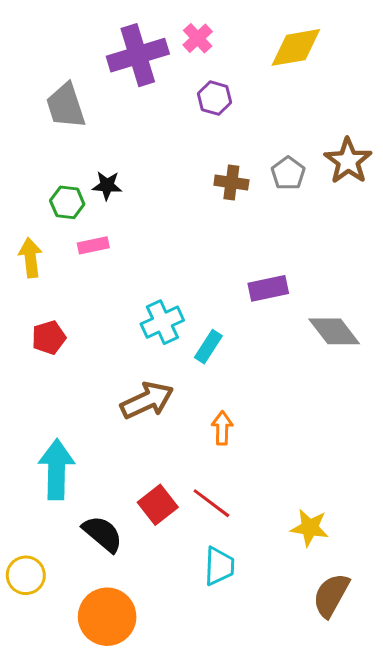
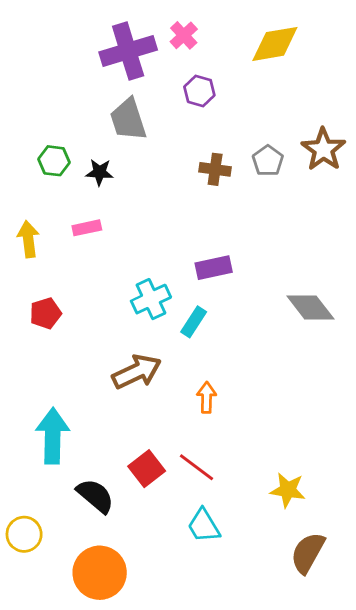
gray trapezoid: (66, 106) -> (128, 119), moved
green hexagon: (67, 202) -> (54, 161), moved
purple rectangle: (268, 288) -> (214, 268), moved
cyan trapezoid: (219, 566) -> (204, 526), turned 147

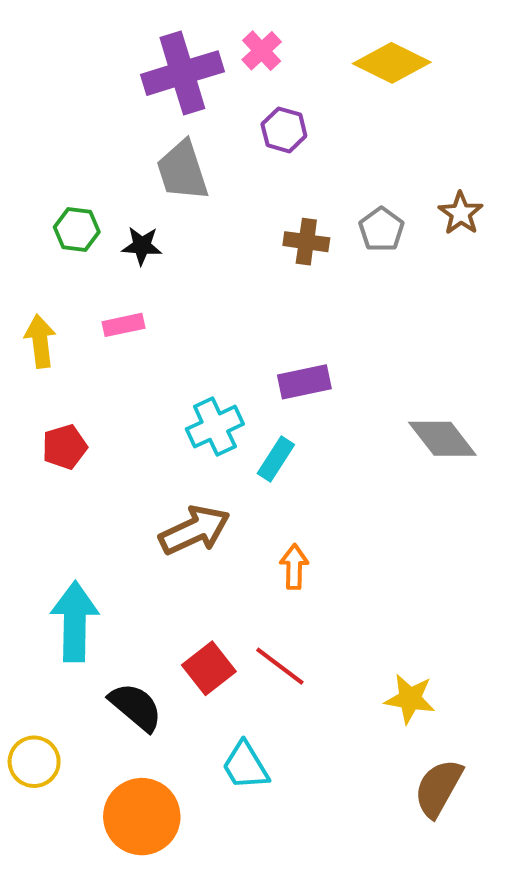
yellow diamond: (275, 44) -> (392, 63), turned 36
brown star: (323, 149) -> (461, 213), size x0.7
cyan trapezoid: (204, 526) -> (245, 766), moved

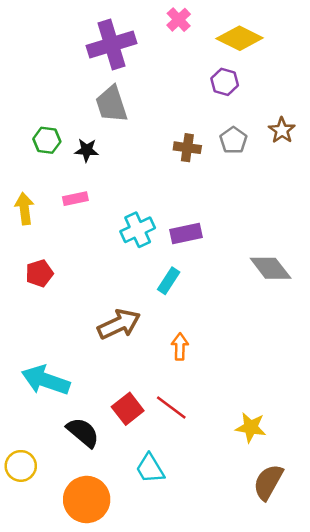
pink cross: (262, 51) -> (179, 20), moved
purple hexagon: (284, 130) -> (225, 82), moved
cyan cross: (215, 427) -> (138, 230), moved
cyan arrow: (75, 622) -> (46, 380), turned -72

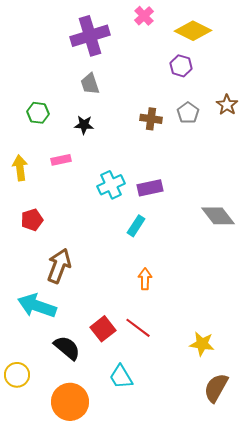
gray trapezoid: (111, 104) -> (90, 84), size x0.7
black star: (87, 150) -> (84, 125), moved
brown arrow: (119, 324) -> (59, 266), moved, turned -44

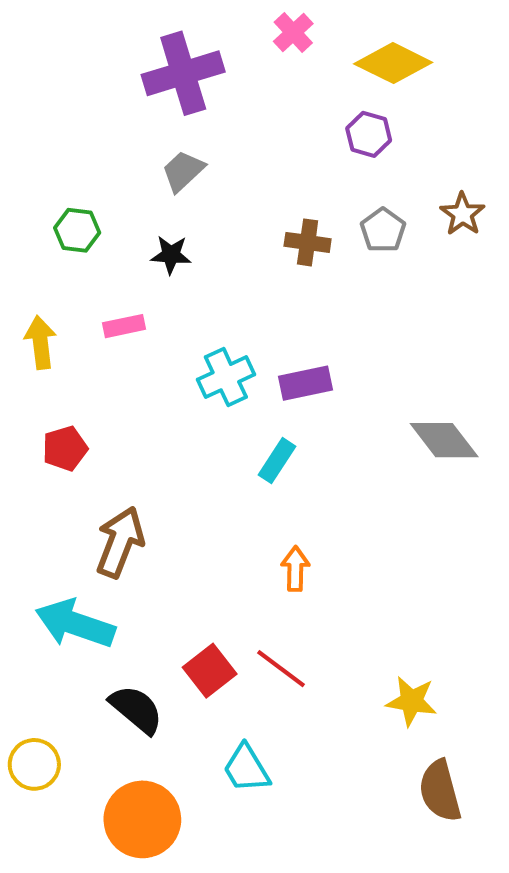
gray trapezoid: (90, 84) -> (183, 171), turned 65
brown semicircle: (216, 388) -> (440, 791), turned -44

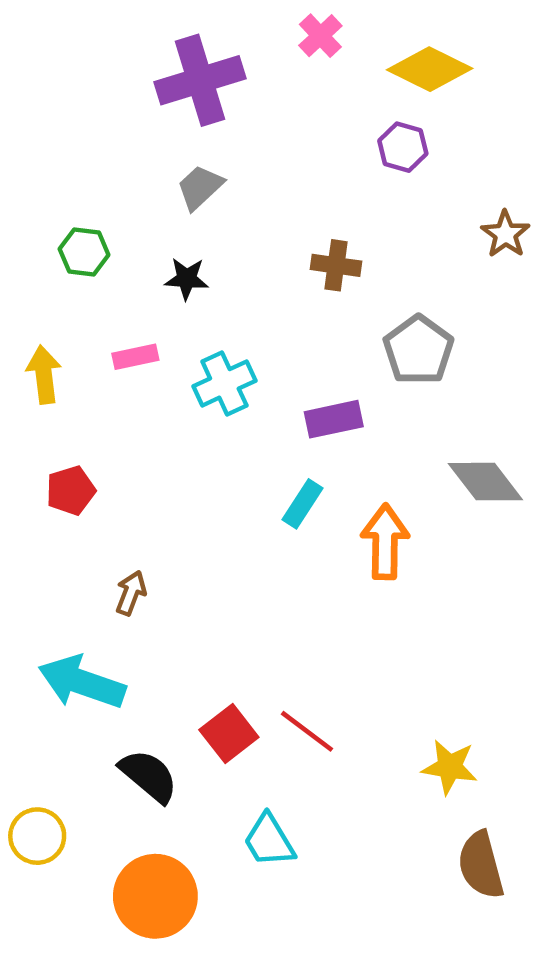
gray pentagon: (383, 230) -> (418, 350), moved, size x1.4
cyan cross: (226, 377) -> (224, 383), moved
brown arrow: (120, 542) -> (131, 593), size x0.6
orange arrow: (295, 569) -> (385, 542), moved, size x1.5

